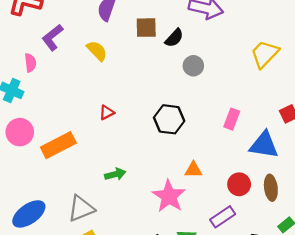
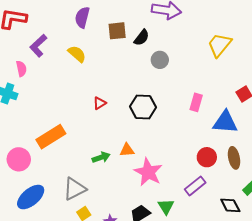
red triangle: (107, 113) -> (100, 103), moved
pink circle: (20, 132) -> (19, 159), moved
orange triangle: (193, 170) -> (127, 150), moved

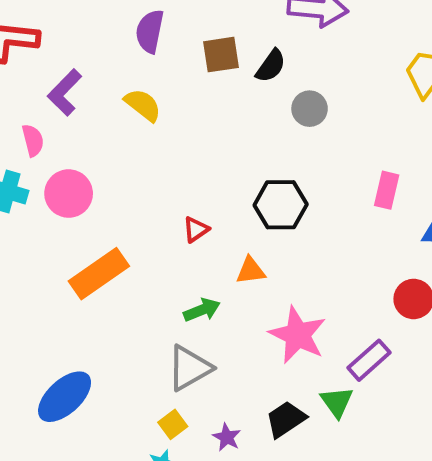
red triangle: (100, 103) -> (196, 229), moved
orange triangle: (127, 150) -> (251, 271), moved
pink circle: (19, 159) -> (69, 194), moved
purple rectangle: (195, 186) -> (369, 360), moved
gray triangle: (75, 189) -> (189, 368), moved

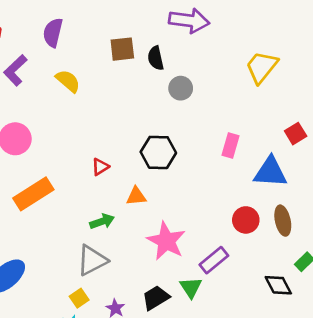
purple semicircle: (150, 31) -> (53, 33), moved
black semicircle: (271, 66) -> (156, 58), turned 130

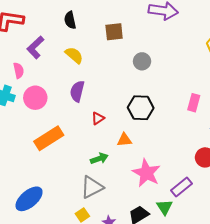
purple semicircle: (53, 33) -> (77, 91), moved
black semicircle: (156, 58) -> (70, 20), moved
gray circle: (181, 88) -> (142, 61), moved

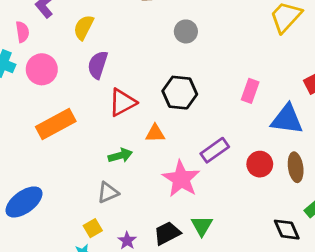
yellow semicircle: (74, 55) -> (84, 27), moved, turned -108
red triangle: (98, 118) -> (122, 102), size x1.6
gray triangle: (92, 187) -> (108, 193), size x0.7
purple rectangle: (182, 187) -> (215, 150), moved

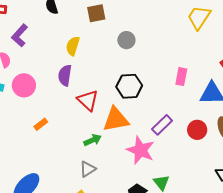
yellow semicircle: (84, 27) -> (73, 46), moved
red triangle: (122, 102) -> (88, 100), turned -40
orange rectangle: (56, 124) -> (41, 124), size x0.5
orange triangle: (155, 133) -> (116, 119), size x1.8

